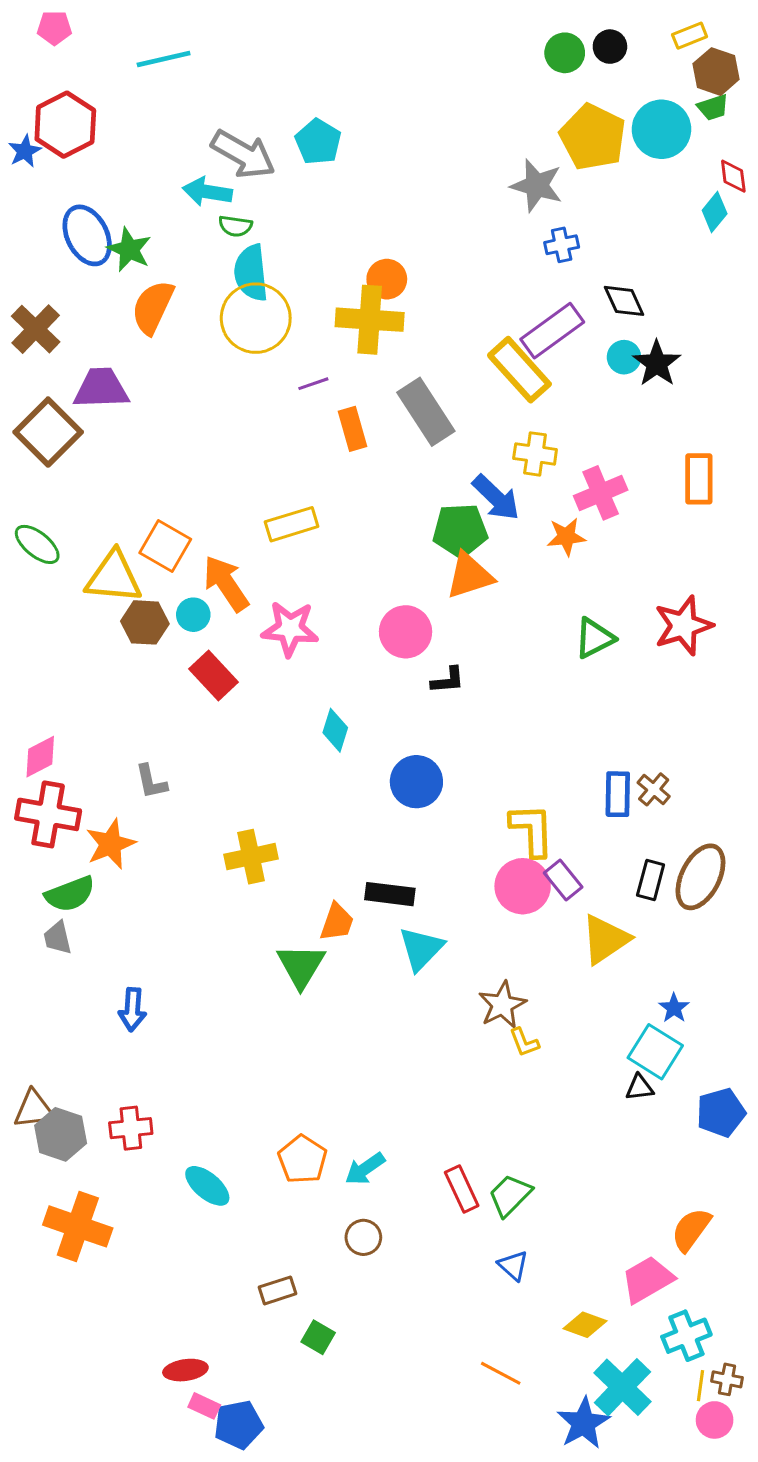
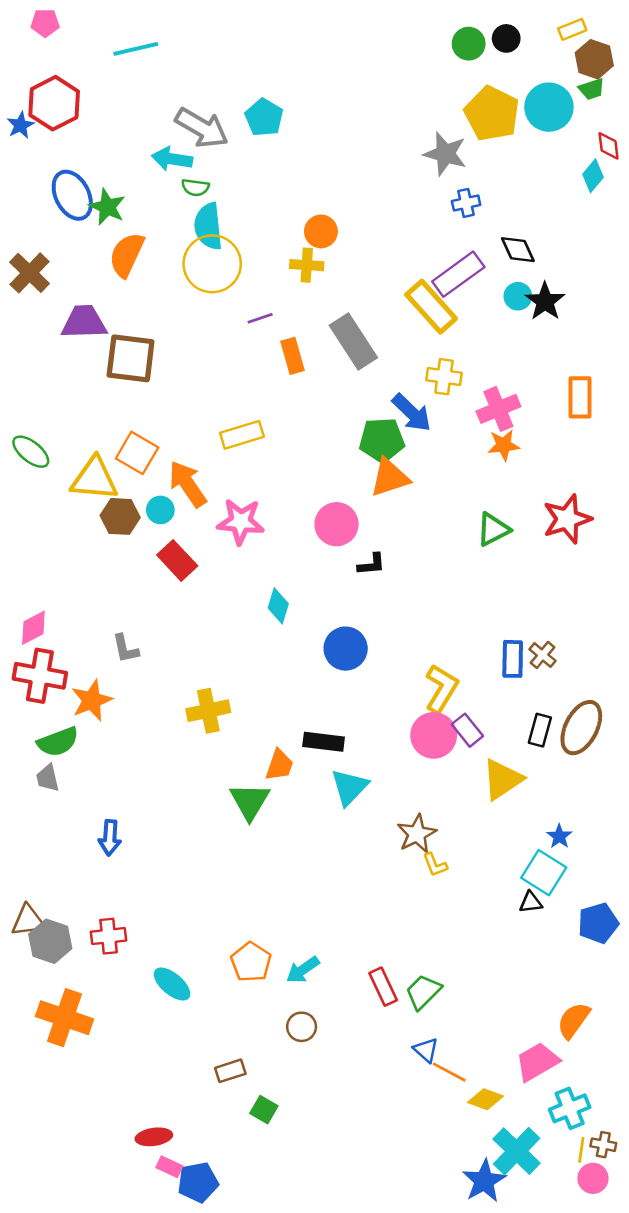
yellow cross: (370, 320) -> (307, 265), size x0.6
brown square: (48, 432) -> (131, 358), moved, turned -38
orange star: (566, 537) -> (504, 445), moved
yellow L-shape: (532, 830) -> (441, 689), turned 33
orange line: (501, 1373) -> (449, 1072), moved

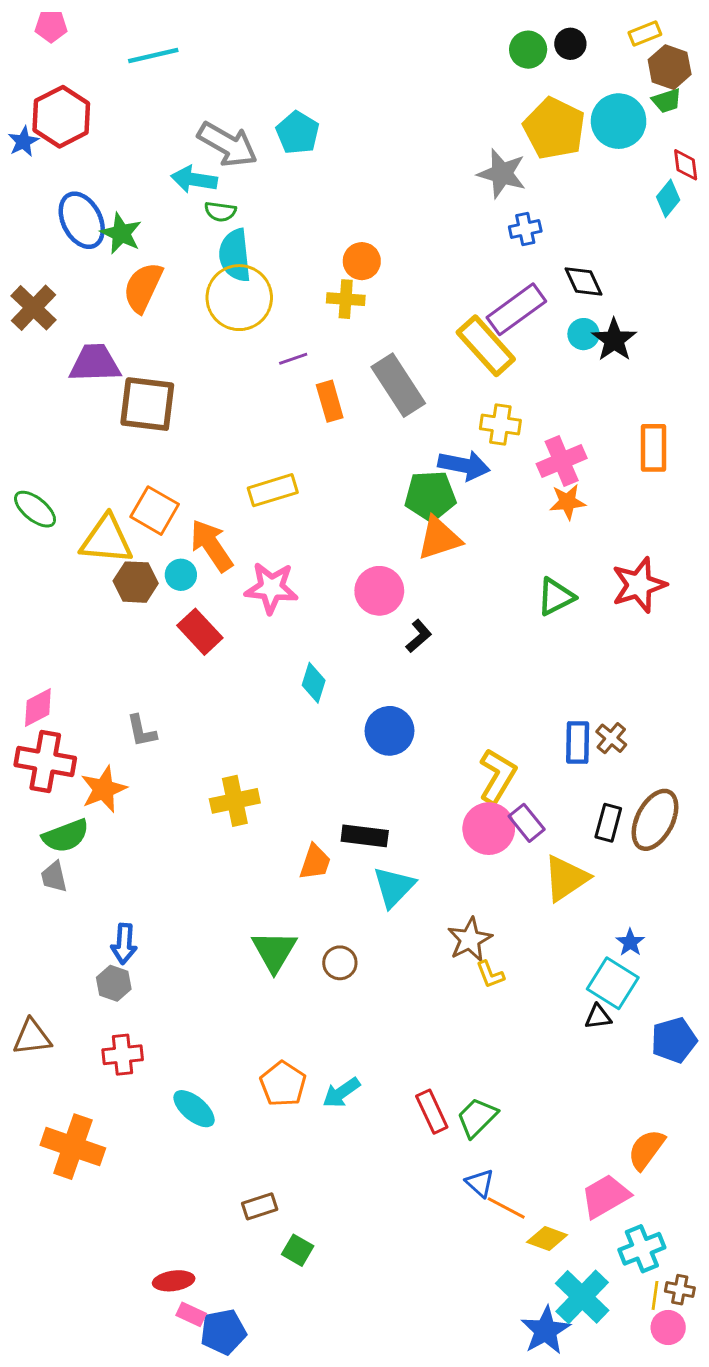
blue arrow: (412, 413) -> (464, 465), turned -33
black L-shape: (371, 564) -> (419, 636), turned -36
green triangle: (250, 801) -> (274, 951), moved
gray hexagon: (50, 941) -> (114, 983), moved, size x0.7
brown circle: (302, 1027) -> (340, 963), moved

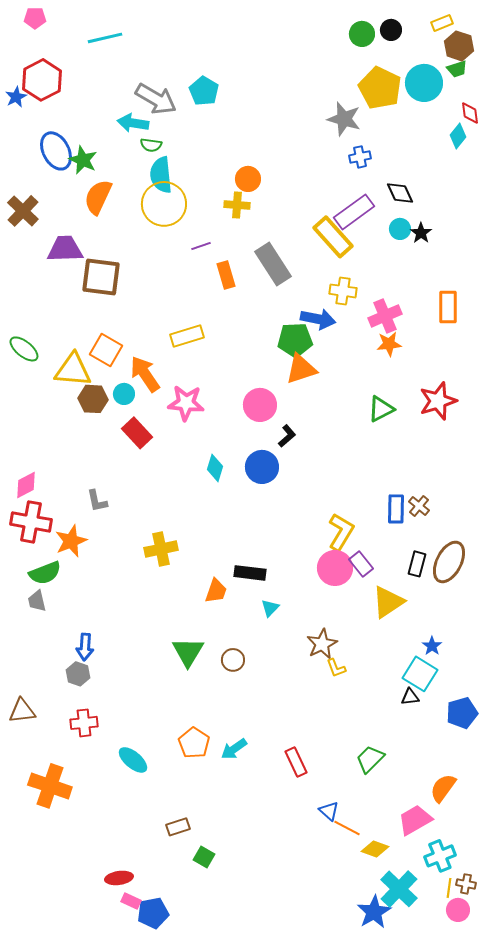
black star: (614, 340) -> (421, 233), size x0.7
blue circle: (389, 731) -> (262, 467), moved
cyan triangle: (394, 887) -> (270, 608), size x0.6
green trapezoid: (477, 1117) -> (370, 759), moved

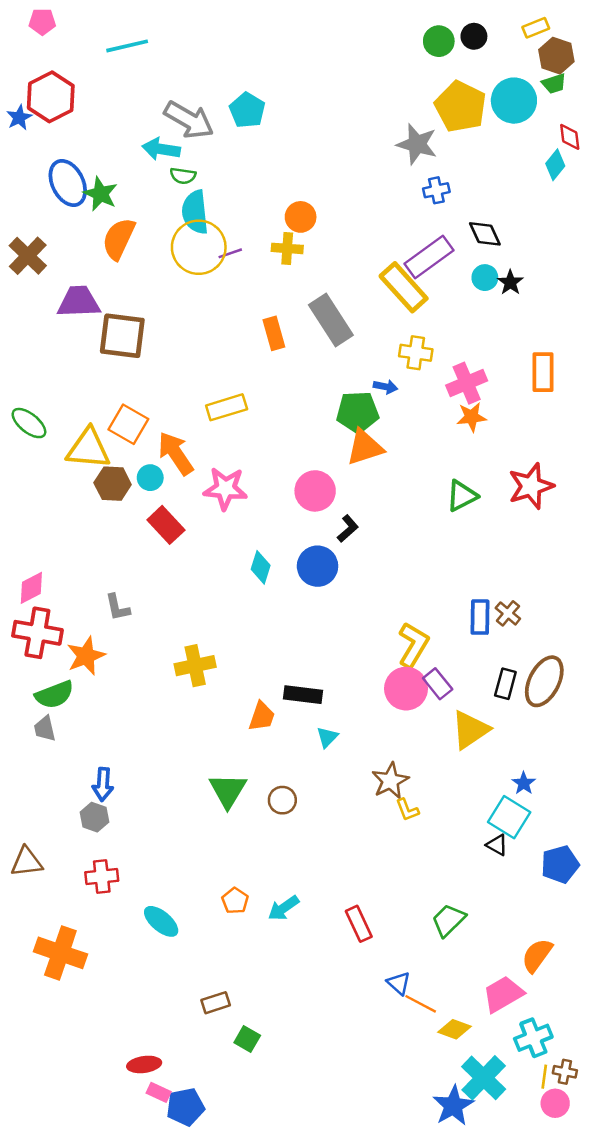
purple line: (201, 246) -> (230, 253), moved
blue arrow: (318, 319) -> (385, 387), size x0.6
black triangle: (410, 697) -> (497, 845), turned 36
orange pentagon: (194, 743) -> (235, 901), size x0.7

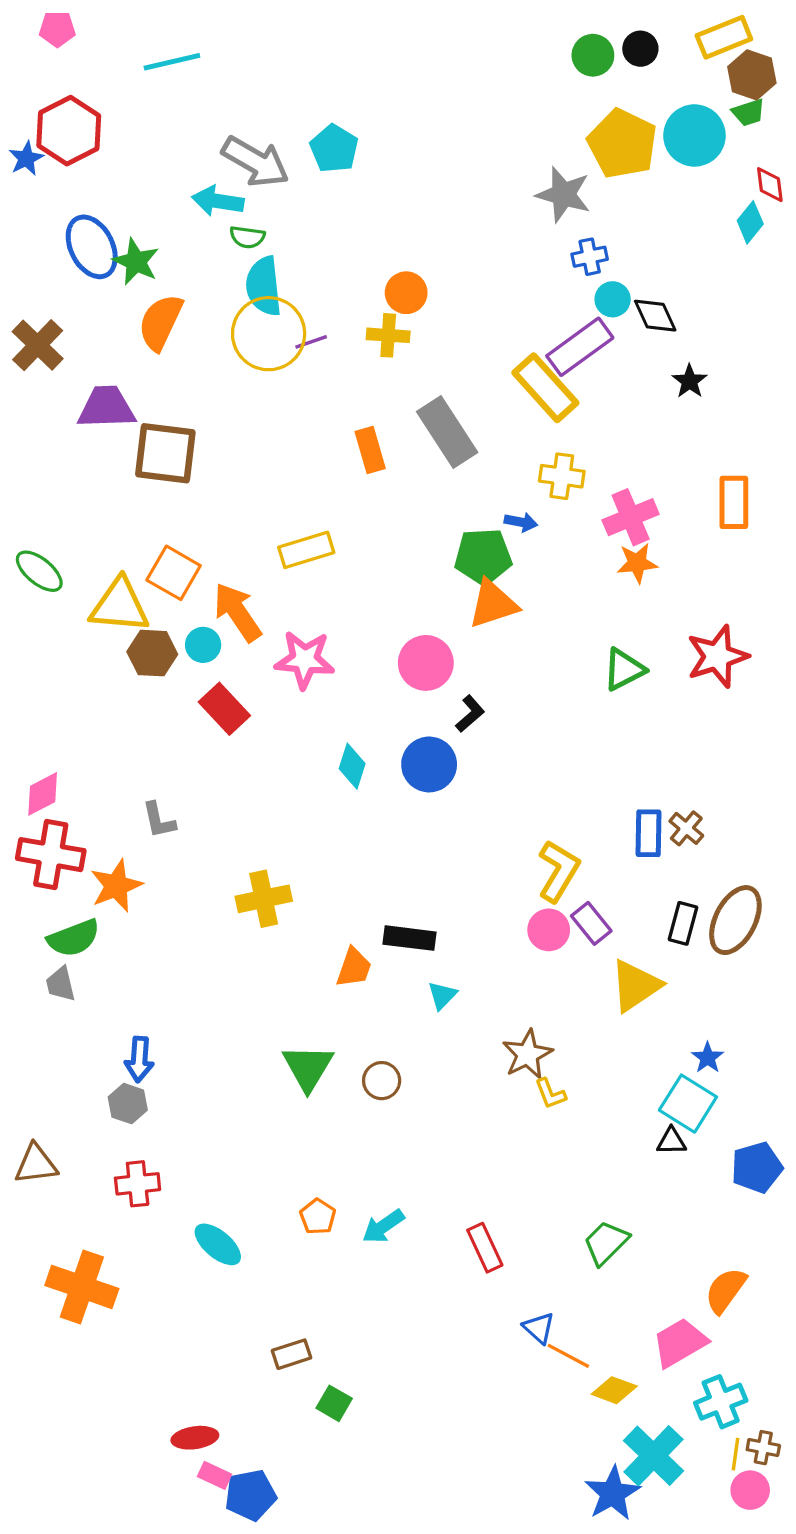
yellow rectangle: (536, 28) -> (724, 37), size x1.5
cyan circle: (485, 278) -> (613, 299), moved
pink circle: (406, 689) -> (549, 930), size x0.7
black triangle: (497, 845) -> (672, 1141), turned -30

